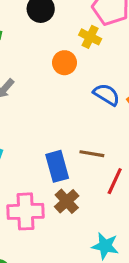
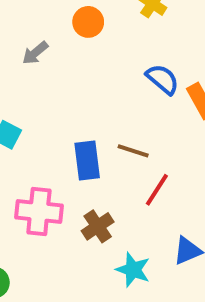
orange circle: (64, 63) -> (88, 22), moved
brown cross: (67, 201) -> (98, 226), moved

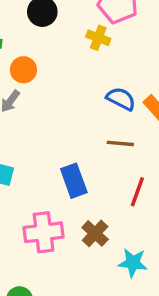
orange circle: (88, 22) -> (23, 70), moved
brown line: (133, 151) -> (120, 143), moved

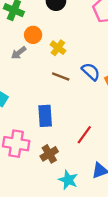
yellow cross: (98, 38) -> (58, 48), moved
brown line: (120, 143) -> (61, 76), moved

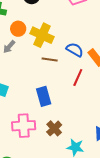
yellow cross: (58, 48) -> (42, 35), size x1.6
red line: (84, 135) -> (78, 78), moved

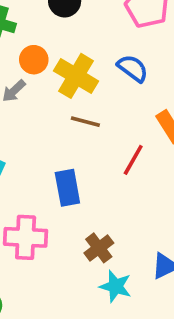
blue semicircle: (75, 50) -> (133, 68), moved
brown cross: (54, 128) -> (99, 248), moved

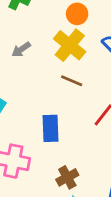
orange circle: (34, 60) -> (77, 14), moved

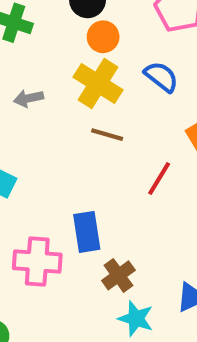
gray arrow: (21, 49) -> (28, 98), turned 30
blue rectangle: (51, 128) -> (87, 232), moved

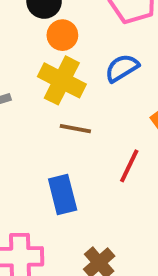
blue semicircle: (161, 77) -> (122, 68), turned -64
blue rectangle: (87, 232) -> (63, 195), moved

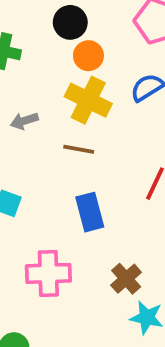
brown line: (75, 129) -> (79, 149), moved

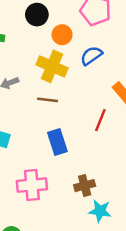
orange circle: (88, 56) -> (62, 35), moved
brown cross: (126, 279) -> (85, 186), turned 30

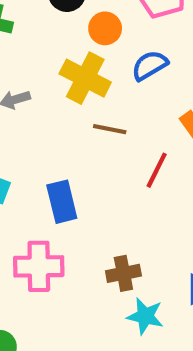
brown line: (48, 100) -> (110, 129), moved
blue rectangle: (57, 142) -> (62, 202), moved

